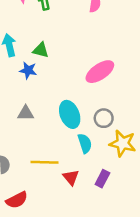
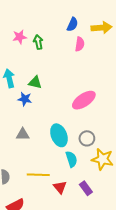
purple rectangle: (102, 179) -> (86, 188), turned -64

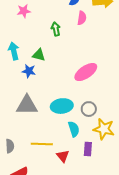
green arrow: (38, 42) -> (56, 29), moved
gray triangle: (23, 134) -> (27, 105), size x1.6
cyan ellipse: (59, 135) -> (62, 106), turned -75
purple rectangle: (86, 188) -> (88, 149), moved, turned 40

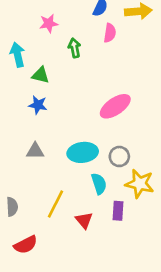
pink star: (24, 11) -> (49, 23), moved
cyan arrow: (14, 51) -> (18, 55), moved
green triangle: (39, 55) -> (41, 75), moved
gray triangle: (27, 105) -> (35, 151), size x0.6
yellow line: (42, 144) -> (56, 204), turned -65

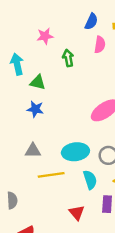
yellow line: (56, 204) -> (51, 175), moved, turned 55

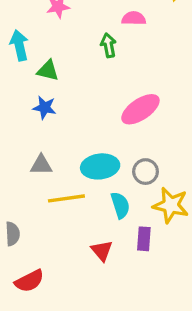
pink semicircle: (100, 45) -> (134, 18), turned -98
green arrow: (68, 58) -> (108, 45), moved

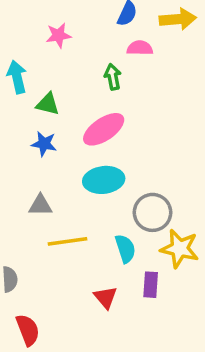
pink ellipse: (140, 109) -> (104, 129), moved
cyan ellipse: (100, 166) -> (104, 180), moved
gray circle: (146, 172) -> (152, 212), size x1.4
red semicircle: (29, 281) -> (28, 330), turned -84

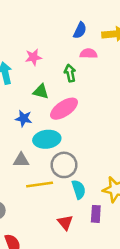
pink star: (59, 35) -> (33, 57), moved
green triangle: (48, 104) -> (41, 92), moved
cyan ellipse: (104, 180) -> (47, 139), moved
gray circle: (152, 212) -> (64, 165), moved

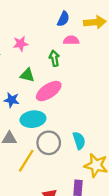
yellow line: (40, 185) -> (26, 161), turned -50
cyan semicircle: (79, 189) -> (79, 141), moved

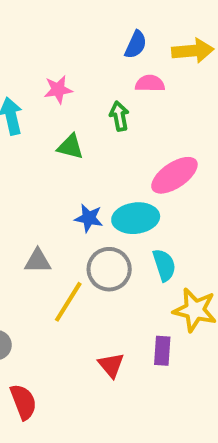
pink ellipse: (49, 91) -> (174, 175), moved
blue star: (12, 100) -> (89, 218), moved
cyan ellipse: (33, 119) -> (136, 218), moved

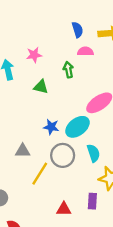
blue semicircle: (136, 45) -> (77, 30), turned -42
cyan ellipse: (136, 218) -> (77, 127), turned -30
red triangle: (111, 365) -> (64, 209), turned -49

